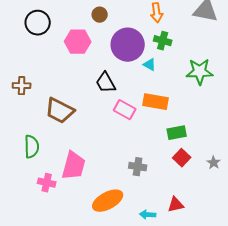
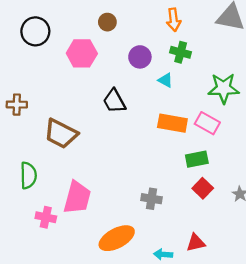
purple circle: (128, 45) -> (140, 57), size x0.6
pink rectangle: (125, 110) -> (207, 123), moved

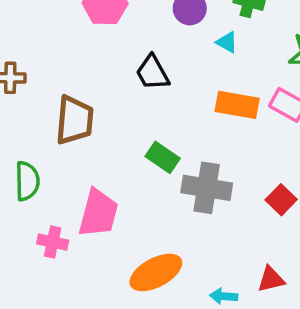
brown trapezoid: (61, 134) -> (75, 120), turned -112
green rectangle: (197, 159) -> (163, 157), moved, turned 45
gray cross: (152, 199) -> (207, 188), moved, size x1.6

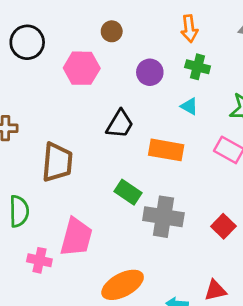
cyan triangle: (227, 42) -> (189, 106), moved
black trapezoid: (152, 73) -> (120, 124), turned -120
orange rectangle: (237, 105) -> (166, 150), moved

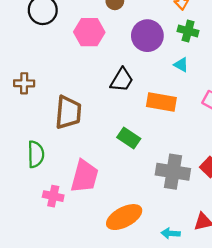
purple circle: (150, 72) -> (147, 36), size x1.4
gray cross: (163, 217) -> (173, 172), moved

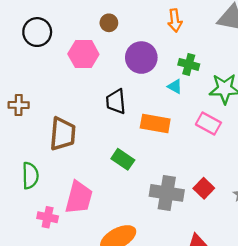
green cross: (188, 31) -> (189, 64), moved
black trapezoid: (122, 80) -> (116, 101), turned 144

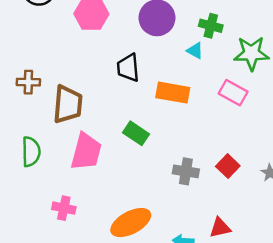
brown cross: (19, 105) -> (28, 82), moved
gray cross: (167, 193) -> (186, 171), size x0.7
pink trapezoid: (79, 198) -> (86, 152), moved
pink cross: (48, 217) -> (64, 208), moved

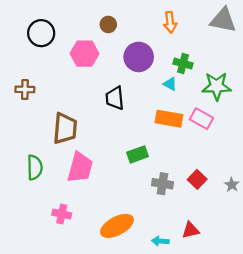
brown cross: (28, 82) -> (25, 89), moved
orange rectangle: (173, 93) -> (169, 119), moved
green rectangle: (136, 133) -> (138, 154), moved, turned -54

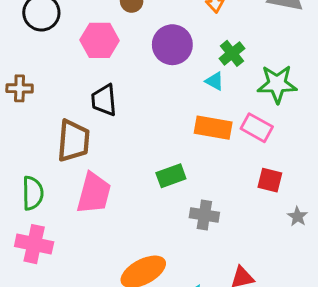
green cross: (183, 63) -> (232, 53), turned 36
black trapezoid: (115, 98) -> (104, 100), moved
red square: (197, 179) -> (270, 180), moved, turned -30
pink cross: (62, 214) -> (34, 244), moved, size x1.4

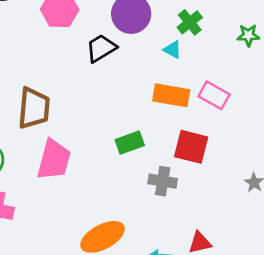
green star: (277, 84) -> (248, 35), moved, size x0.6
black trapezoid: (104, 100) -> (101, 48), moved, turned 64
red square: (270, 180) -> (191, 147), moved, size x1.4

